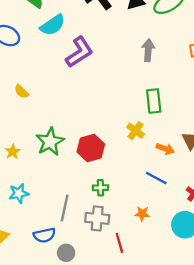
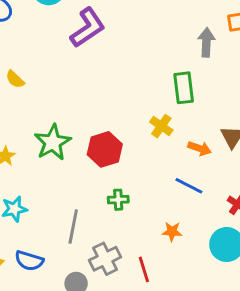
gray arrow: (148, 50) -> (206, 42), moved
gray cross: (97, 218) -> (105, 259), moved, turned -30
blue semicircle: (44, 235) -> (29, 261), moved, turned 30

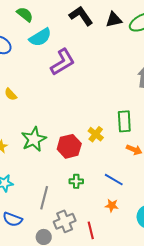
green rectangle: (184, 88) -> (124, 121), moved
yellow cross: (161, 126) -> (96, 134), moved
blue line: (189, 186) -> (114, 180), moved

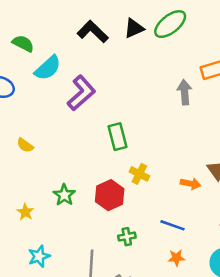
green rectangle: (124, 121) -> (118, 137), moved
green star: (34, 139) -> (64, 195), size x0.7

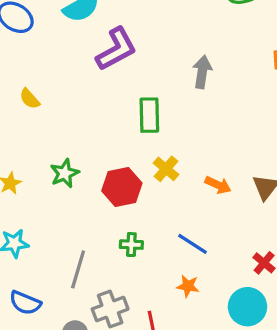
gray arrow: (184, 92) -> (202, 72), moved
orange arrow: (191, 184) -> (218, 185), moved

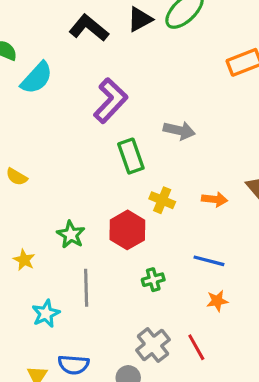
purple L-shape: (116, 49) -> (110, 101), moved
gray arrow: (202, 72) -> (179, 131), moved, turned 112
gray line: (78, 269) -> (86, 288), moved

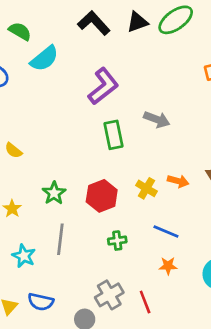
yellow semicircle: (17, 177) -> (13, 150), moved
yellow cross: (162, 200) -> (146, 188), moved
cyan star: (46, 314) -> (24, 256), turned -30

